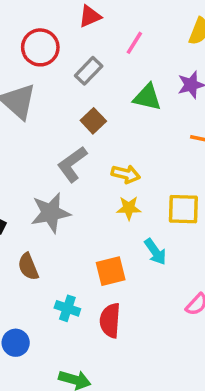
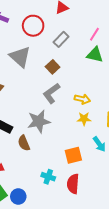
pink line: (134, 43) -> (94, 34), moved
brown square: (93, 121) -> (53, 67), moved
brown semicircle: (28, 267) -> (24, 143), moved

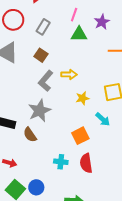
yellow arrow: (82, 99) -> (69, 74), moved

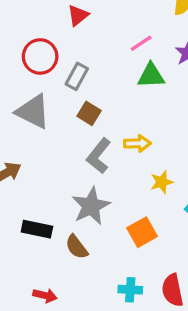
pink line: (74, 15) -> (141, 43), turned 40
gray rectangle: (43, 27) -> (77, 76), moved
orange square: (80, 136) -> (142, 232), moved

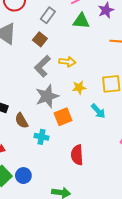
gray rectangle: (77, 76) -> (48, 15), moved
gray star: (91, 206) -> (47, 96), moved
cyan cross: (130, 290) -> (41, 137), moved

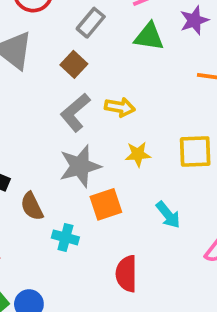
cyan arrow: (98, 111) -> (168, 215), moved

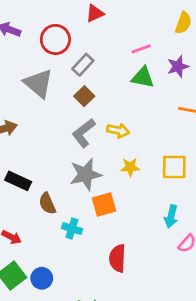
gray rectangle: (91, 23) -> (83, 65), moved
cyan arrow: (168, 215) -> (171, 216), moved, turned 50

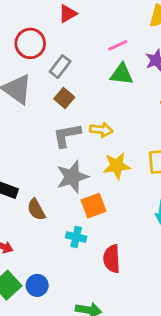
gray L-shape: (84, 133) -> (67, 135), turned 32
yellow star: (130, 167) -> (117, 166), size x1.4
cyan cross: (72, 229) -> (76, 237), moved

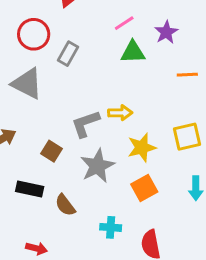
brown square: (64, 98) -> (52, 151), moved
orange square: (94, 206) -> (144, 188), moved

